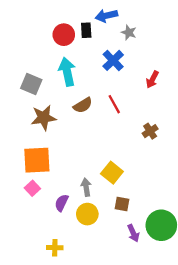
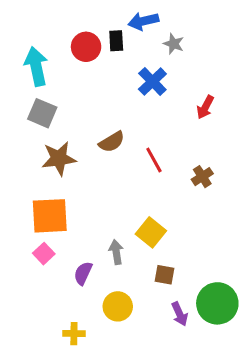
cyan arrow: (67, 72) -> (36, 66), moved
red line: (114, 104) -> (154, 160), moved
yellow circle: (87, 214) -> (118, 306), moved

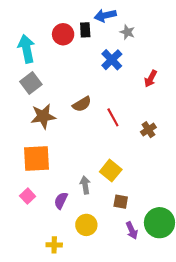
gray square: (42, 113) -> (31, 83), turned 30
pink square: (44, 254) -> (28, 196), moved

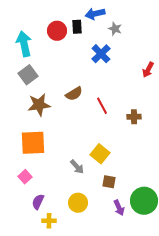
red arrow: (151, 79) -> (148, 70), moved
brown cross: (148, 130) -> (134, 117), turned 32
gray arrow: (85, 185) -> (77, 167), turned 147
purple semicircle: (61, 201) -> (38, 202), moved

